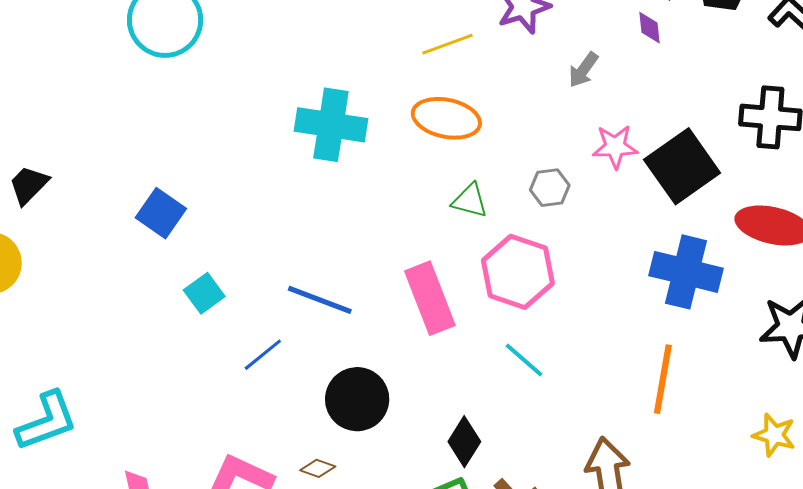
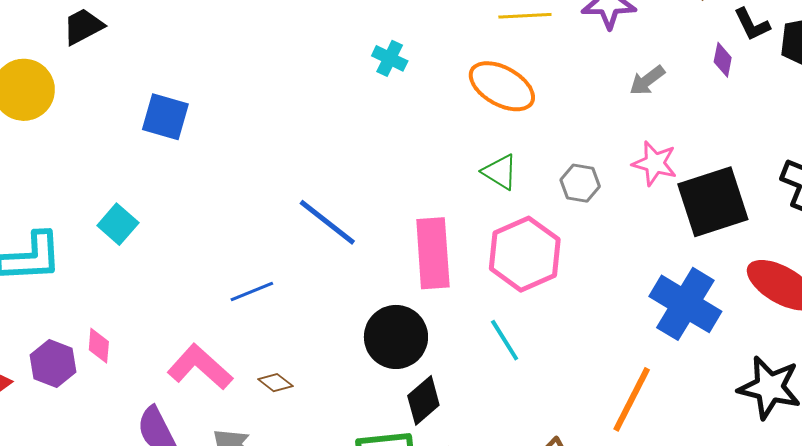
cyan cross: (331, 125) -> (390, 58), size x0.5
blue square: (161, 213) -> (165, 117), moved, turned -36
cyan square: (204, 293) -> (118, 224), moved, turned -30
blue line: (263, 355) -> (252, 291), moved
black circle: (357, 399) -> (396, 337), moved

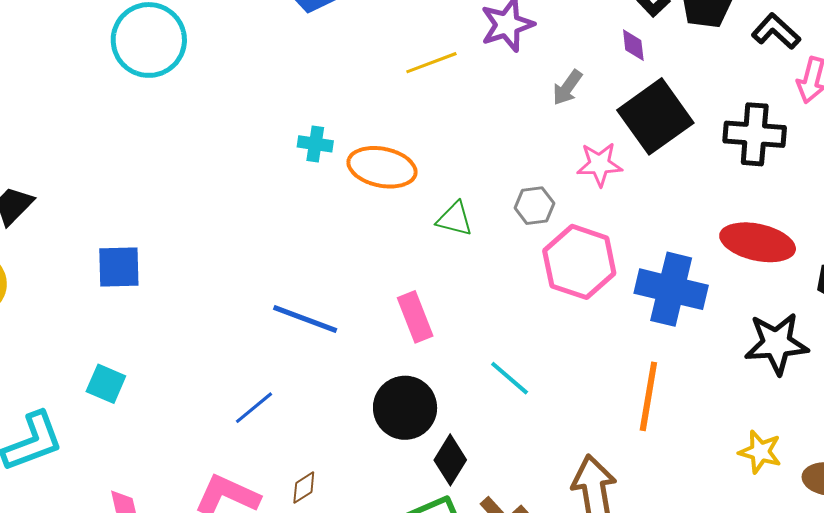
orange ellipse: (502, 86) -> (382, 167), moved
black square: (713, 202) -> (655, 116), moved
pink rectangle: (433, 253) -> (415, 317), size x0.7
pink hexagon: (525, 254) -> (579, 262), moved
brown diamond: (275, 383) -> (304, 488), turned -52

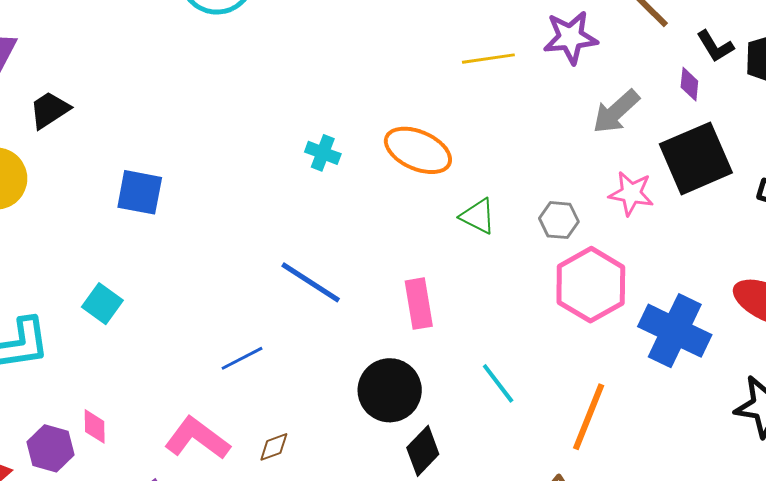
gray arrow: (567, 88) -> (616, 112), size x1.4
cyan cross: (315, 144) -> (323, 153), moved
orange line: (648, 396) -> (589, 417), moved

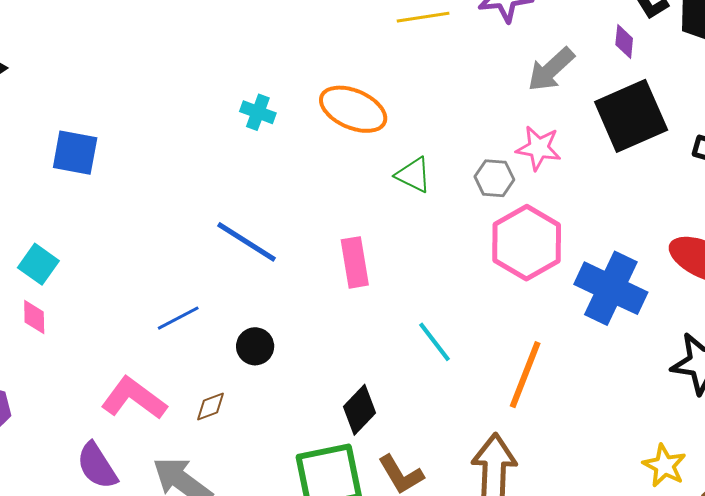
pink star: (631, 193) -> (539, 148), moved
black circle: (390, 390) -> (255, 346), moved, size x0.6
pink diamond: (95, 426) -> (34, 317), moved

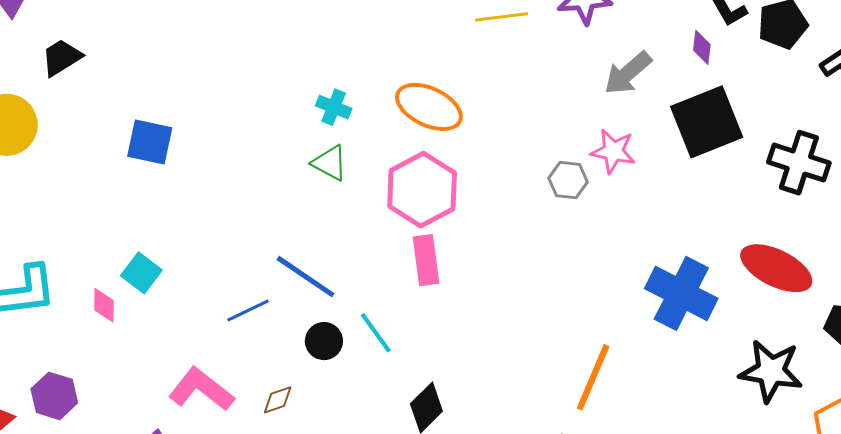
green triangle: (413, 175) -> (330, 163), moved
blue line: (246, 242) -> (305, 277), moved
pink hexagon: (527, 243) -> (422, 190), moved
cyan square: (38, 264) -> (141, 273), moved
cyan line: (434, 342) -> (376, 333), moved

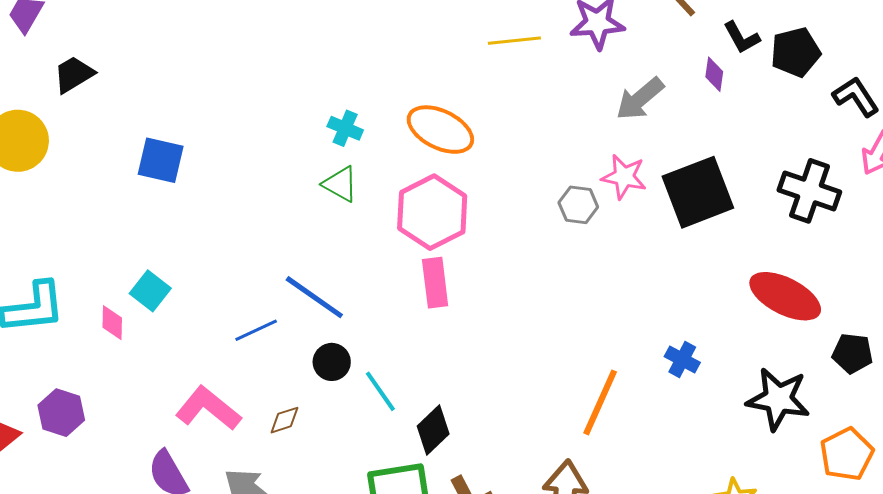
black square: (707, 122) -> (698, 192), moved
blue cross: (681, 293) -> (682, 359), moved, size x0.5
cyan line: (376, 333) -> (380, 391), moved

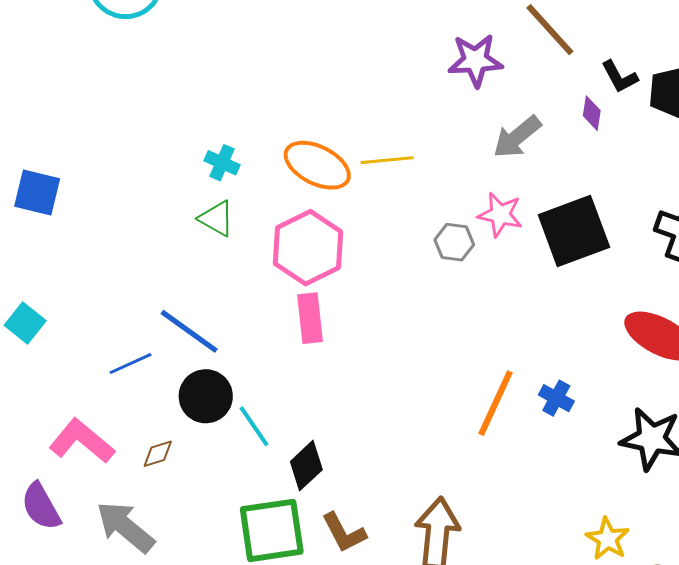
yellow line: (514, 41) -> (387, 160), moved
black circle: (332, 362) -> (206, 396), size x1.4
orange line: (600, 402) -> (495, 403), moved

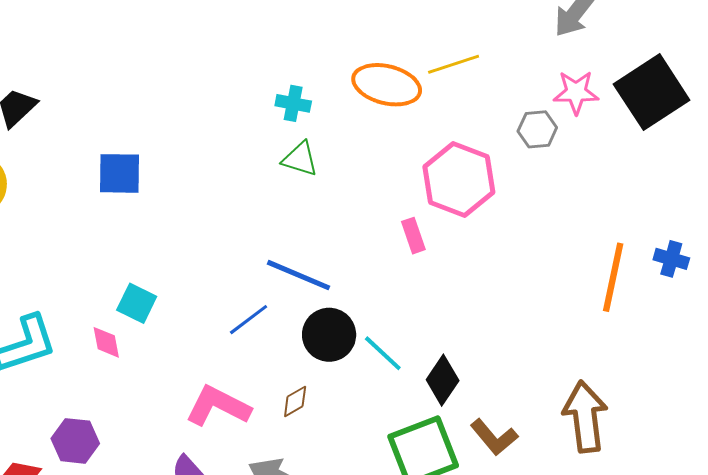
pink hexagon: (308, 248) -> (459, 180), moved
pink rectangle: (310, 318) -> (413, 236), size x0.7

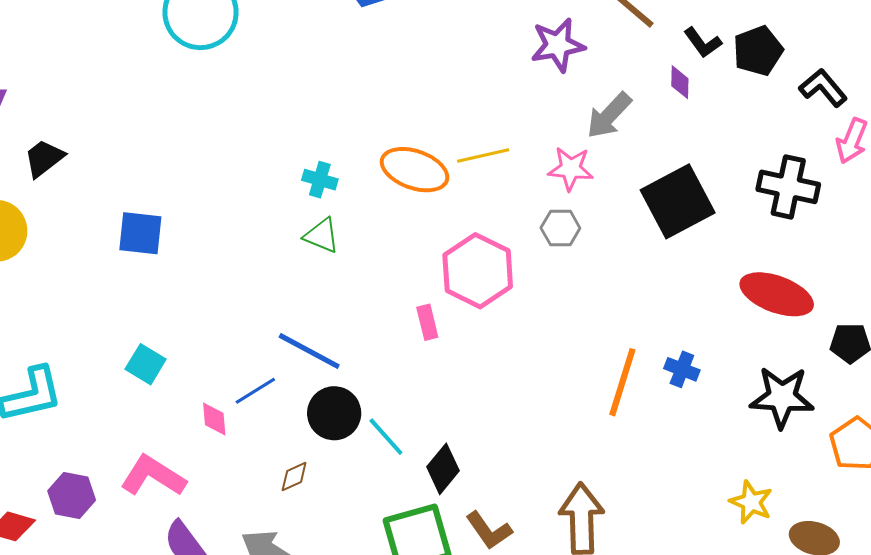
pink star: (576, 92) -> (571, 169), moved
pink diamond: (106, 342) -> (214, 419), moved
pink L-shape: (218, 406) -> (153, 476), moved

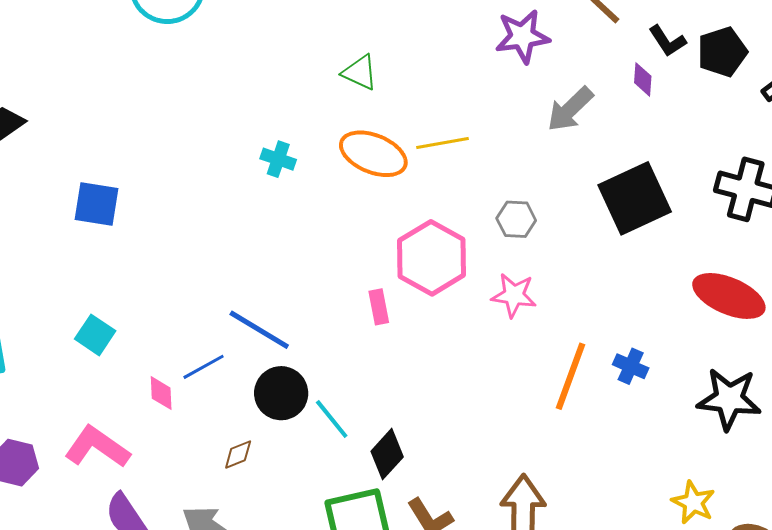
pink star: (571, 169) -> (514, 295), moved
green triangle: (322, 236) -> (360, 73), moved

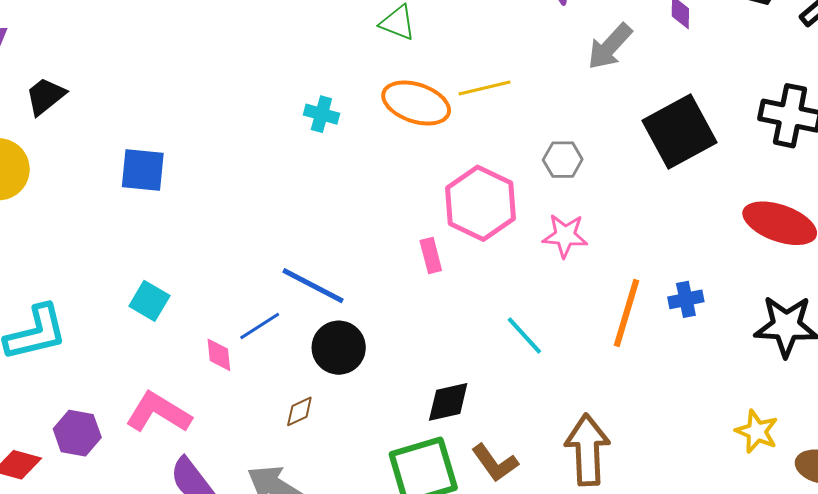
blue cross: (631, 366) -> (686, 299), turned -32
cyan line: (332, 419) -> (524, 335), moved
black diamond: (387, 454) -> (448, 402), turned 39

